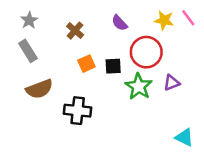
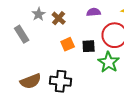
gray star: (29, 20) -> (39, 14), moved
purple semicircle: (120, 23) -> (94, 12), turned 128
brown semicircle: (39, 89) -> (31, 81), moved

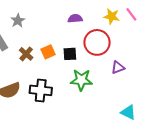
brown cross: (59, 18) -> (26, 54), moved
green star: (109, 62) -> (81, 80), moved, turned -30

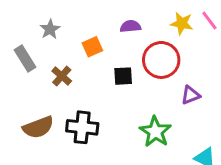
orange square: (48, 52) -> (92, 47), moved
green star: (81, 80) -> (155, 132), moved, turned 30

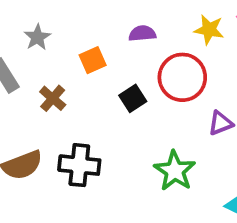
black square: (123, 76) -> (133, 98), turned -30

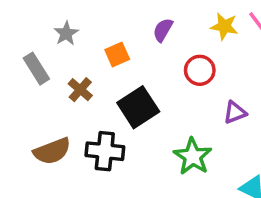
purple semicircle: (142, 33) -> (163, 30), turned -55
red circle: (182, 77) -> (200, 70), size x0.7
black square: (133, 98) -> (138, 107), moved, size x1.6

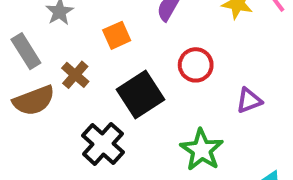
red circle: (200, 70) -> (196, 65), moved
brown semicircle: (52, 151) -> (34, 100), moved
black cross: (105, 151) -> (103, 144), turned 36

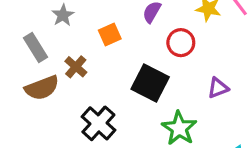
red circle: (196, 65) -> (181, 43), moved
black square: (140, 95) -> (150, 83), moved, turned -30

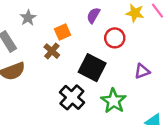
brown cross: (76, 67) -> (52, 51), moved
black cross: (98, 123) -> (72, 97), moved

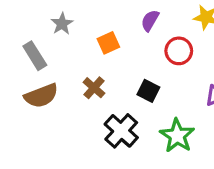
brown cross: (52, 51) -> (94, 88), moved
black square: (92, 68) -> (148, 91), size x0.6

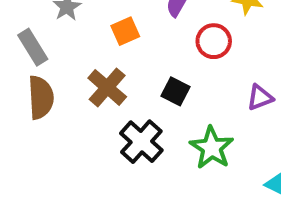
brown cross: (94, 88) -> (107, 87), size x1.4
brown semicircle: (41, 96) -> (41, 97), turned -72

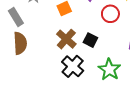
brown cross: (107, 87) -> (66, 39), moved

